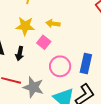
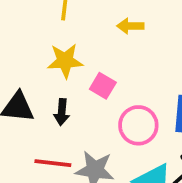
yellow arrow: (53, 24) -> (130, 26), moved

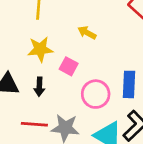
yellow arrow: (130, 26) -> (87, 33), moved, turned 30

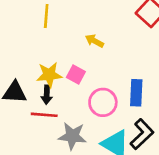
yellow star: (40, 49) -> (49, 75), moved
red line: (34, 124) -> (44, 115), moved

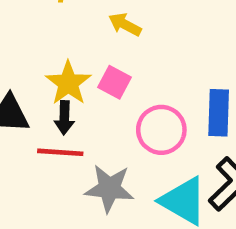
yellow arrow: (94, 41) -> (125, 24), moved
yellow star: (49, 75) -> (68, 83), turned -30

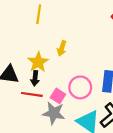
yellow arrow: (125, 24) -> (62, 48), moved, turned -104
pink square: (114, 82) -> (58, 96), moved

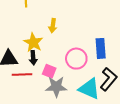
red line: (32, 94) -> (22, 75), moved
pink square: (58, 96) -> (49, 71), moved

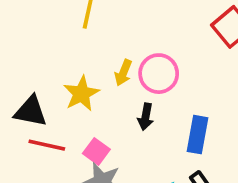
black arrow: (33, 58) -> (146, 117), moved
pink circle: (76, 59) -> (159, 74), moved

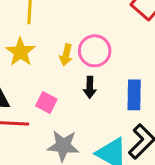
yellow star: (81, 94) -> (20, 52), moved
pink square: (96, 151) -> (46, 102), moved

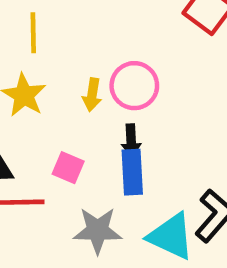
blue rectangle: (134, 95) -> (132, 172), moved

